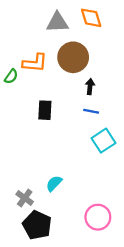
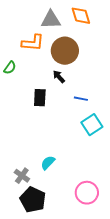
orange L-shape: (35, 63) -> (33, 43), moved
black arrow: (90, 87) -> (59, 77), moved, turned -48

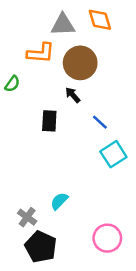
blue line: (81, 99) -> (100, 122), turned 32

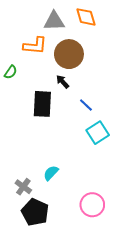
black rectangle: (49, 121) -> (42, 104), size x1.4

